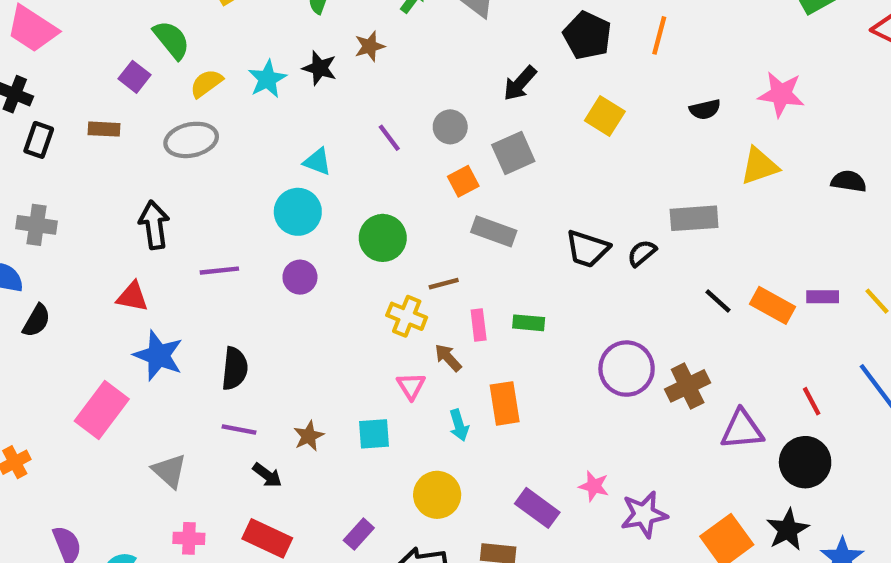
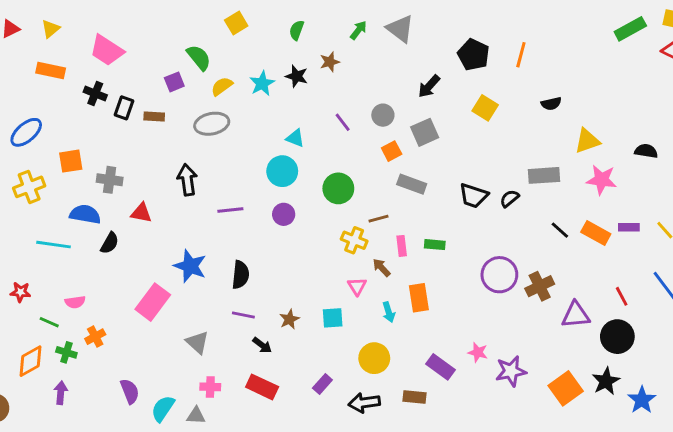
purple square: (134, 77) -> (174, 82), turned 30
pink star: (781, 94) -> (602, 180), moved
black rectangle: (39, 140) -> (124, 108), moved
red triangle: (132, 297) -> (141, 213), moved

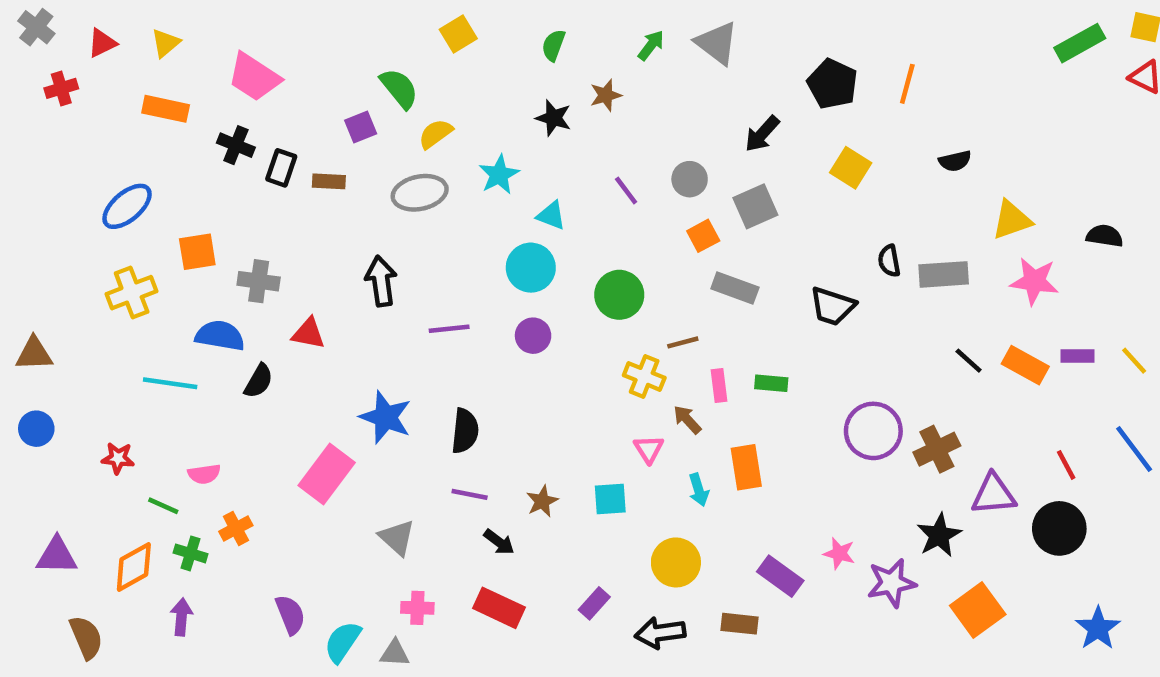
cyan star: (262, 83) -> (499, 175), moved
black semicircle: (509, 198) -> (889, 261), moved, turned -60
black star: (606, 381) -> (939, 535), moved

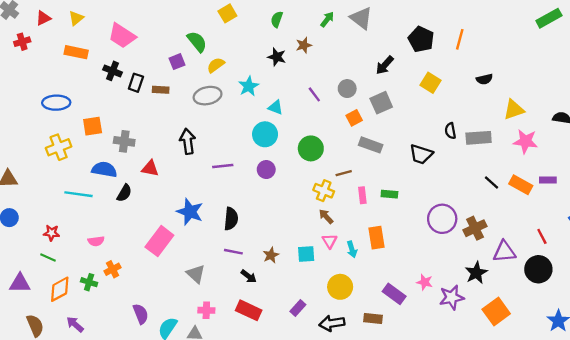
blue ellipse: (127, 206) -> (56, 103), turned 40
brown arrow: (687, 420) -> (326, 216), moved
pink triangle: (649, 449) -> (330, 241), moved
green line: (163, 506) -> (48, 258), moved
purple arrow: (181, 617) -> (75, 324), moved, turned -54

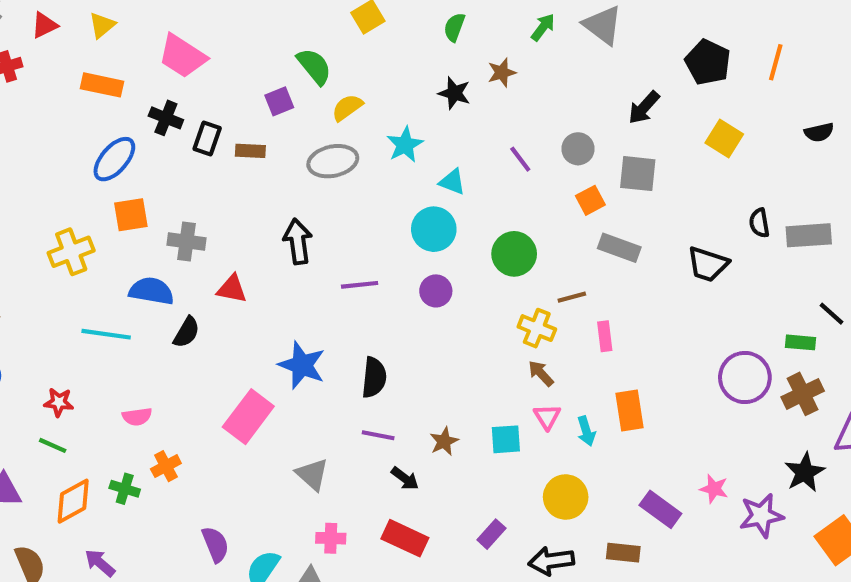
blue ellipse: (56, 103) -> (114, 159), moved, turned -48
gray square: (381, 103) -> (638, 174), turned 30
green rectangle: (389, 194) -> (801, 342), moved

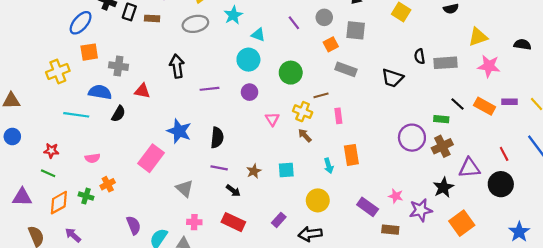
pink triangle: (547, 417) -> (272, 119), moved
brown rectangle: (623, 553) -> (390, 230), moved

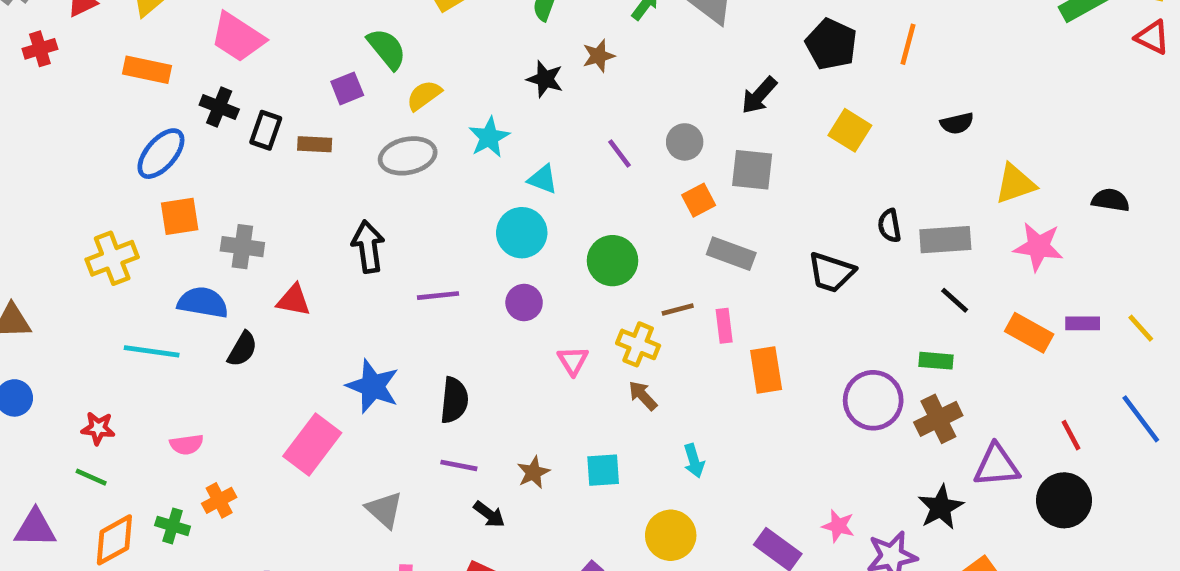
black line: (457, 104) -> (955, 300), moved
pink rectangle: (338, 116) -> (724, 326), moved
orange rectangle: (351, 155) -> (766, 370), moved

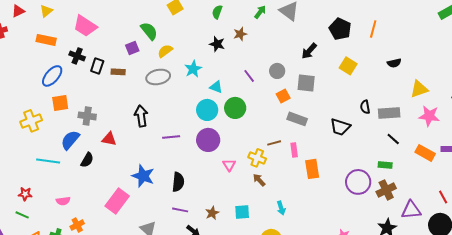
green circle: (612, 261) -> (235, 108), moved
blue semicircle: (203, 303) -> (70, 140), turned -60
purple circle: (524, 303) -> (208, 140), size x1.5

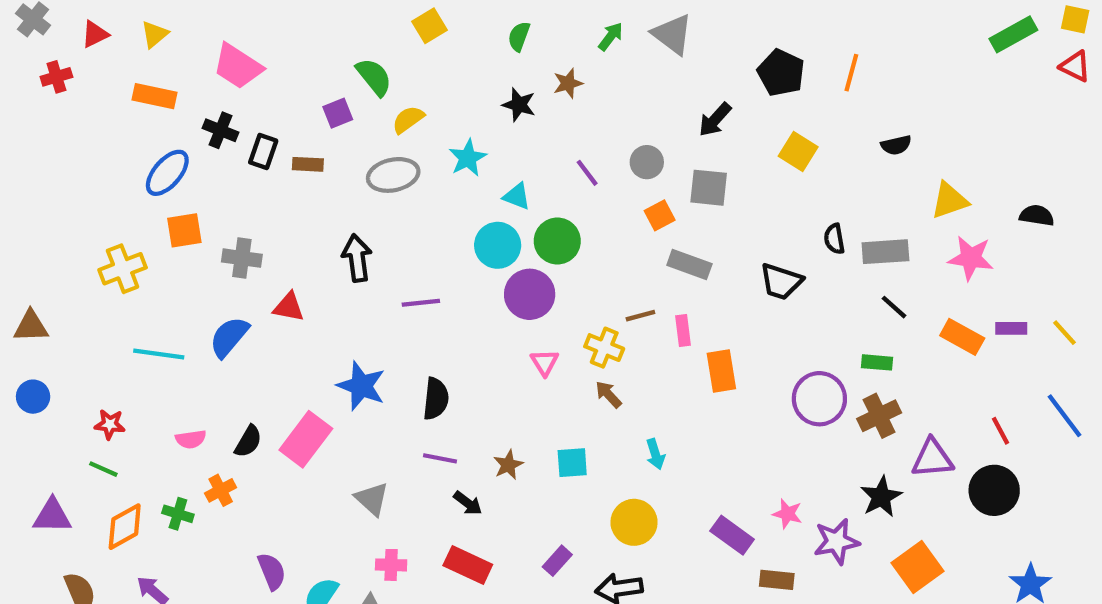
blue semicircle: (70, 140) -> (229, 337), moved
purple circle: (208, 140) -> (530, 294), moved
black semicircle: (87, 160) -> (248, 441), moved

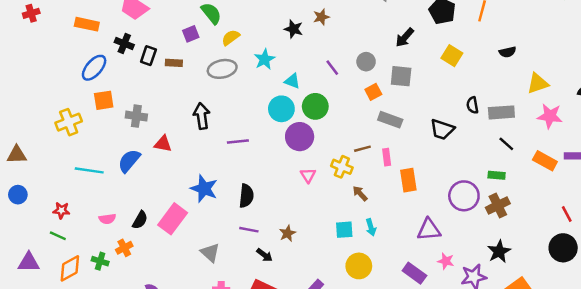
brown arrow: (608, 394) -> (360, 193), moved
purple triangle: (932, 458) -> (429, 230), moved
cyan square: (572, 463) -> (344, 230), moved

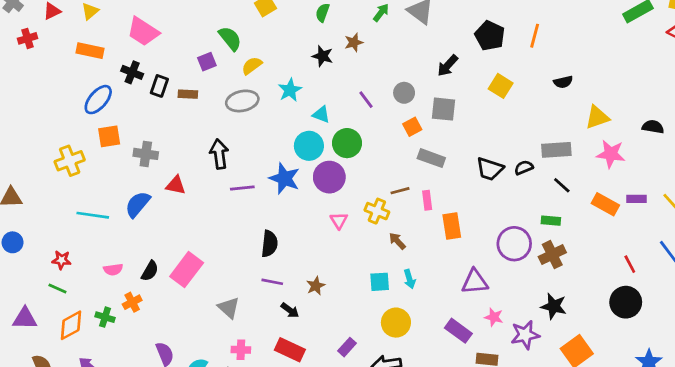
black semicircle: (472, 105) -> (524, 168), moved, turned 77
purple line: (238, 141) -> (242, 188), moved
blue star: (204, 189) -> (284, 178), moved
black star: (499, 251) -> (554, 306), turned -30

